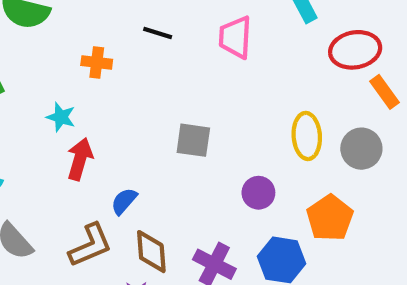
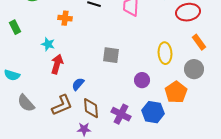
orange rectangle: (385, 92) -> (199, 42), moved
gray circle: (361, 149) -> (194, 69), moved

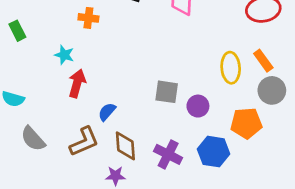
orange rectangle: (199, 42) -> (263, 61), moved
gray square: (111, 55) -> (167, 92), moved
orange pentagon: (176, 92) -> (246, 123), turned 30

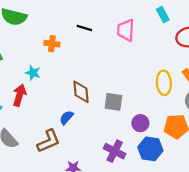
red arrow: (77, 83) -> (19, 95), moved
purple circle: (198, 106) -> (140, 123), moved
brown diamond: (125, 146) -> (81, 92), moved

